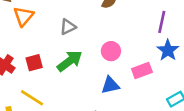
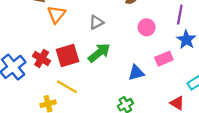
pink circle: (111, 51) -> (147, 27), moved
red square: (34, 63) -> (68, 55), size x1.5

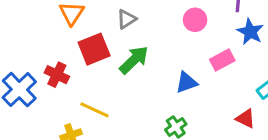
red square: (68, 55) -> (94, 49), moved

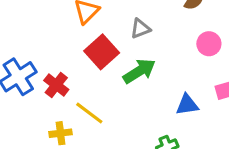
red square: (94, 49) -> (102, 52), turned -32
red cross: (57, 75) -> (56, 85), moved

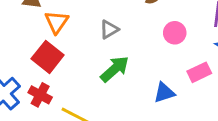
red square: (102, 52) -> (48, 57), moved

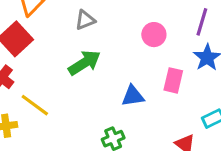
pink rectangle: (199, 72) -> (173, 80), turned -60

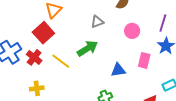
gray triangle: (85, 20) -> (97, 22), moved
yellow line: (35, 105) -> (61, 61), moved

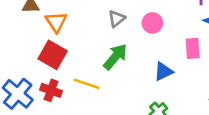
pink circle: (132, 31) -> (152, 23), moved

